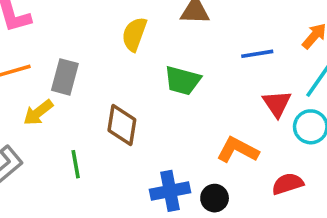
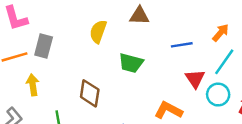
gray rectangle: (65, 77) -> (44, 46), moved
yellow arrow: (38, 113) -> (33, 85), turned 120

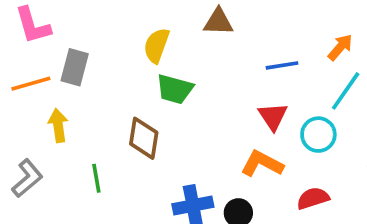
green trapezoid: (131, 63) -> (175, 89), moved
red triangle: (195, 79) -> (273, 116), moved
cyan circle: (218, 95) -> (318, 135), moved

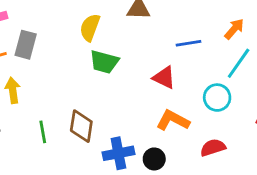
red triangle: (273, 116) -> (164, 78), moved, turned -30
brown diamond: (144, 138) -> (81, 126), moved

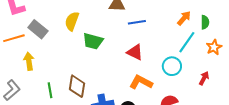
yellow semicircle: (90, 28) -> (72, 21), moved
blue line: (189, 43) -> (137, 22), moved
gray rectangle: (26, 45) -> (38, 29), turned -66

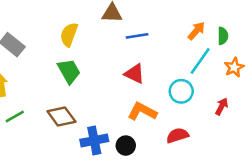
yellow semicircle: (72, 21) -> (69, 35), moved
green trapezoid: (93, 41) -> (69, 71), moved, turned -135
brown diamond: (77, 86) -> (61, 117), turned -45
green line: (50, 90) -> (15, 117), moved, turned 70

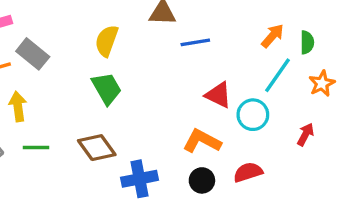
red triangle: (135, 74) -> (218, 95), moved
green line: (15, 117) -> (36, 148), turned 30
black circle: (126, 146) -> (202, 180), moved

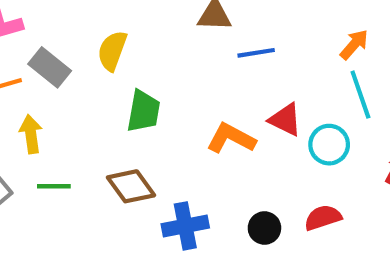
yellow semicircle: (107, 41) -> (112, 51), moved
cyan line: (278, 75) -> (360, 95), turned -54
green trapezoid: (107, 88) -> (144, 111), turned 40
orange L-shape: (202, 141) -> (231, 138), moved

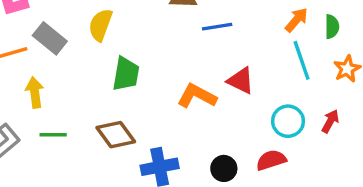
cyan circle: (329, 145) -> (288, 121), moved

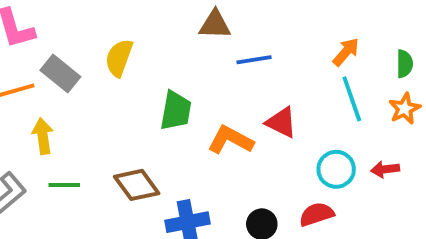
green semicircle: (332, 27) -> (405, 64), moved
green trapezoid: (126, 74) -> (176, 111), moved
red arrow: (330, 121) -> (385, 169), turned -125

